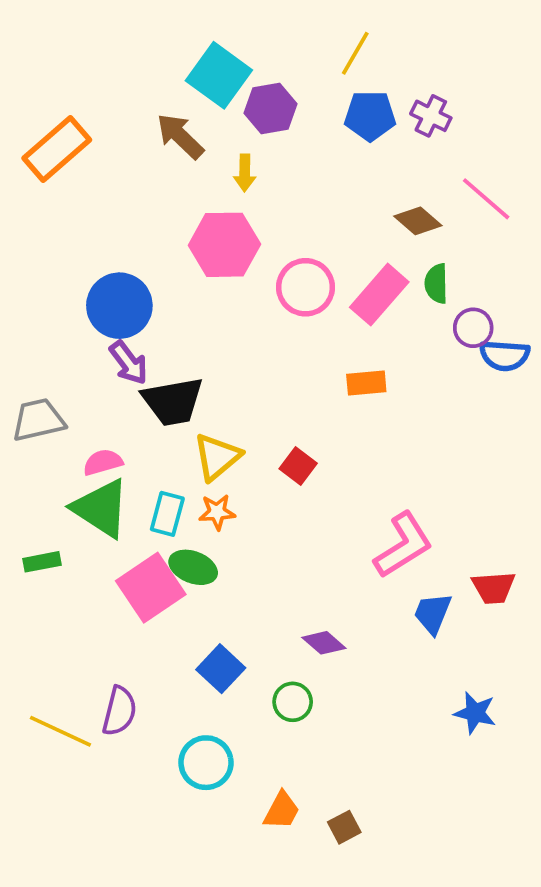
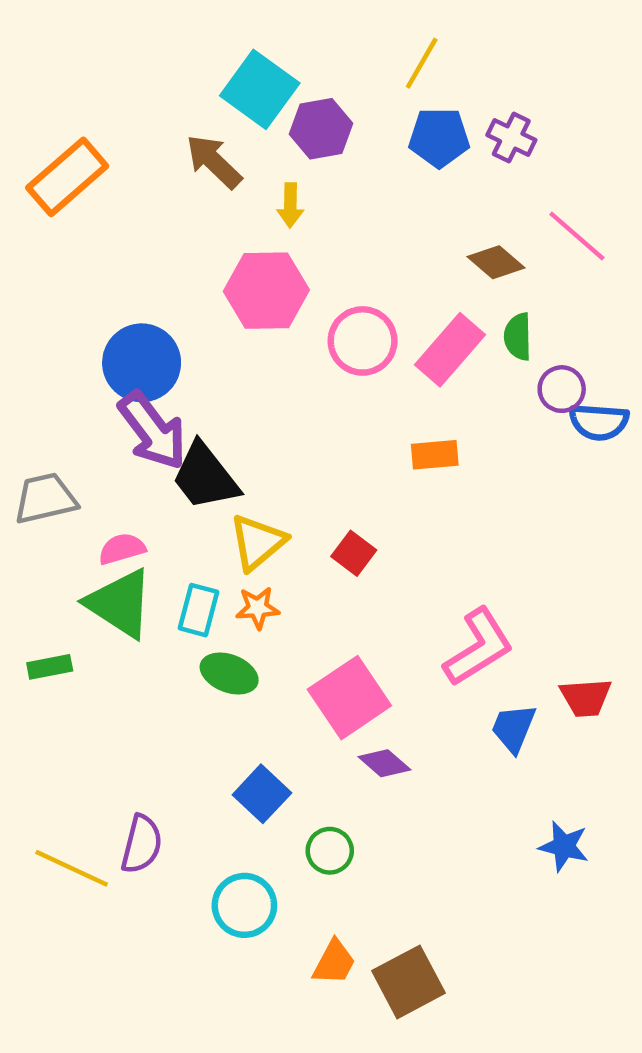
purple arrow: (129, 363) -> (153, 431), size x1.5
black trapezoid: (173, 401) -> (205, 477), turned 62
pink square: (151, 588) -> (349, 698), moved
green circle: (293, 702) -> (330, 851), moved
brown square: (344, 827) -> (409, 982), size x1.8

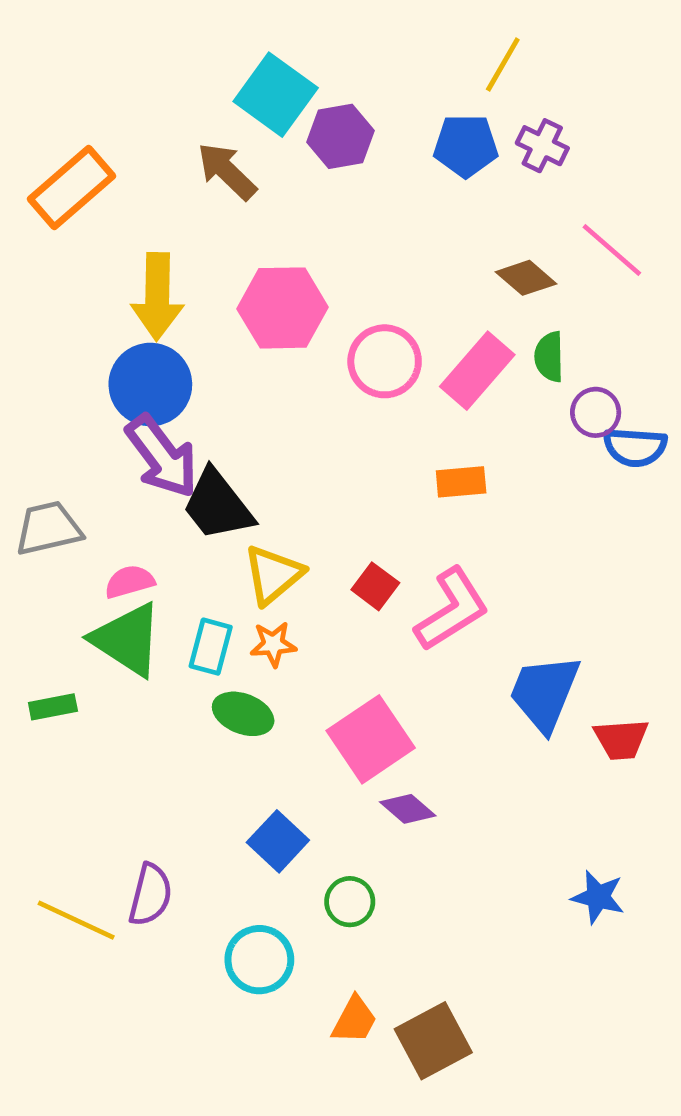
yellow line: (422, 63) -> (503, 64), moved
yellow arrow: (290, 205) -> (157, 296), moved, size x1.8
pink L-shape: (479, 647) -> (452, 609), moved
blue trapezoid: (514, 728) -> (545, 693), moved, size x1.5

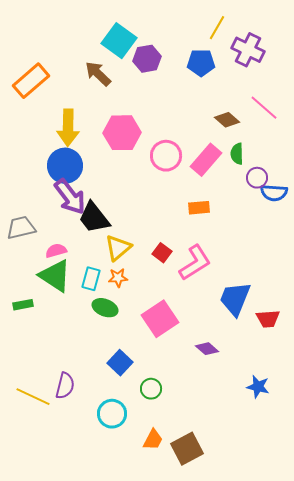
purple cross: (542, 146) -> (248, 50), moved, size x1.5
purple diamond: (408, 809) -> (207, 349), moved

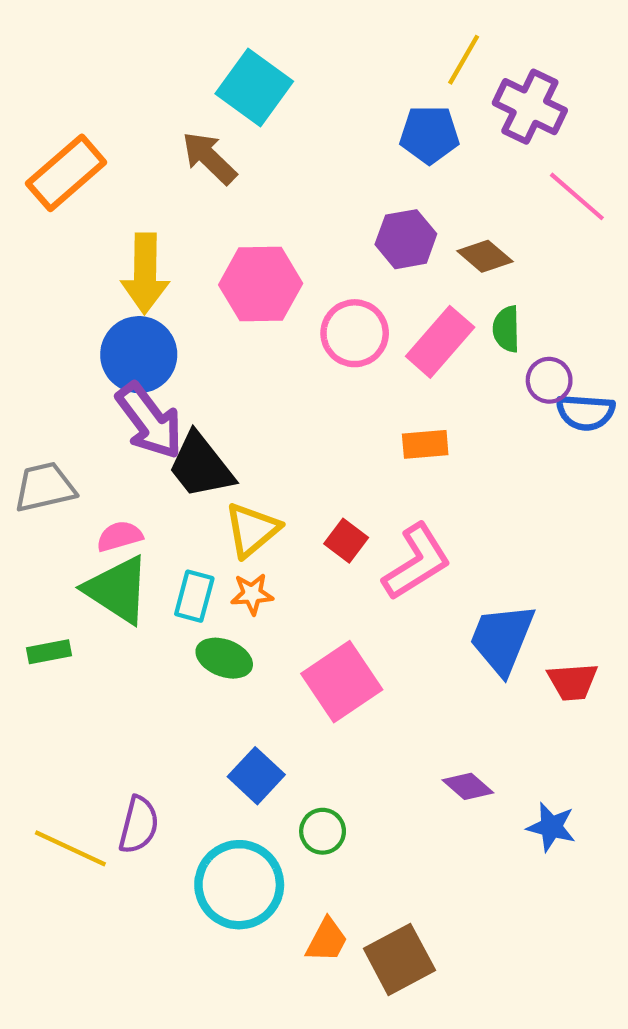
purple hexagon: (147, 59) -> (406, 239), moved
pink line: (264, 108) -> (577, 196), moved
purple diamond: (207, 349) -> (468, 786), moved
cyan circle: (112, 414) -> (239, 885), size x1.4

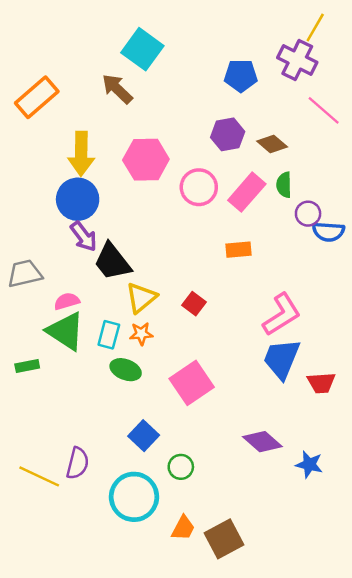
yellow line: (464, 60) -> (315, 28), moved
purple arrow: (149, 421) -> (84, 236), size x0.7
pink L-shape: (417, 562) -> (282, 314), moved
purple diamond: (468, 786) -> (262, 442), size x1.4

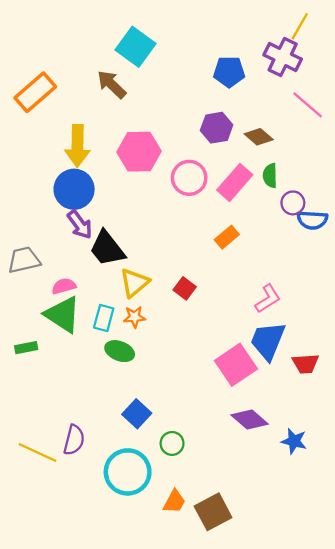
orange rectangle: (238, 250) -> (227, 237), turned -35
pink L-shape: (282, 314) -> (268, 299), size x0.7
pink square: (192, 383) -> (236, 365), moved

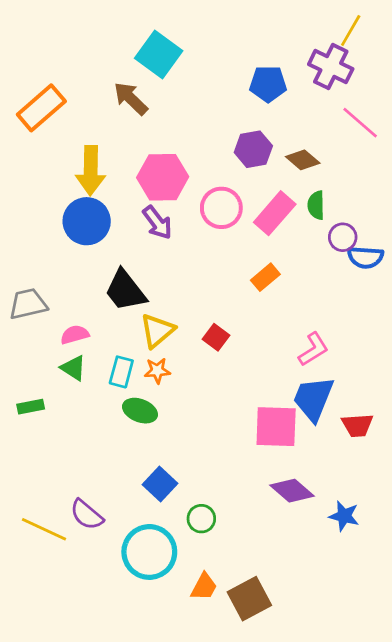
purple arrow: (80, 225) -> (157, 223), moved
green triangle: (63, 315) -> (73, 368), size x0.6
pink square: (236, 365) -> (276, 427), turned 36
purple semicircle: (74, 440) -> (87, 515), turned 116

